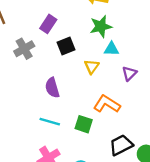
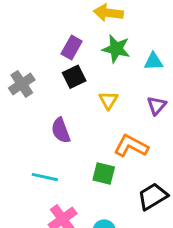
purple rectangle: (48, 24) -> (72, 47), moved
green star: (101, 26) -> (116, 49), turned 30
cyan triangle: (112, 49) -> (154, 61), moved
cyan line: (50, 122) -> (45, 177), moved

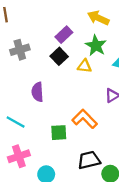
black square: (74, 77) -> (59, 56), turned -35
yellow triangle: (108, 100) -> (85, 66), moved, turned 48
green square: (104, 173) -> (59, 133), turned -35

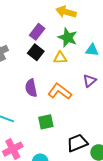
purple semicircle: (37, 92) -> (31, 88), moved
orange L-shape: (85, 119) -> (60, 92), moved

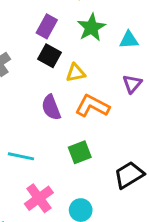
green star: (68, 37) -> (91, 27), turned 30
yellow triangle: (60, 58) -> (76, 73), moved

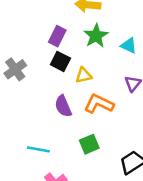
cyan triangle: (129, 40) -> (129, 45), turned 30

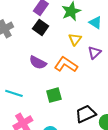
yellow triangle: (84, 75) -> (75, 39), moved, turned -48
purple semicircle: (63, 106) -> (38, 63), turned -48

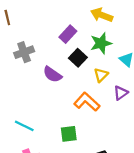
black square: (41, 27) -> (78, 58), moved
purple semicircle: (38, 63) -> (52, 74), moved

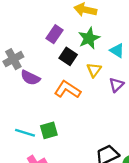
purple semicircle: (52, 74) -> (30, 78), moved
orange L-shape: (87, 102) -> (67, 90), moved
green square: (69, 134) -> (49, 130), moved

